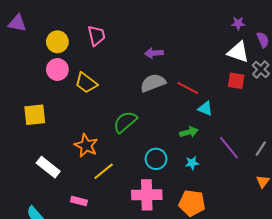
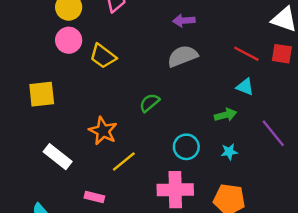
red line: (188, 88) -> (246, 54), moved
green semicircle: (125, 122) -> (150, 103), size x0.7

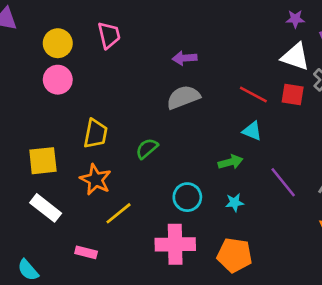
yellow trapezoid: (103, 56) -> (96, 134), moved, turned -116
yellow square: (42, 94) -> (43, 161), moved

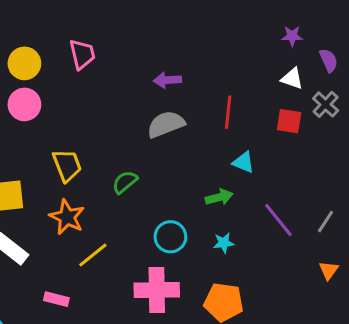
white triangle: (295, 57) -> (292, 79), size x0.7
red line: (253, 95) -> (228, 112), moved, turned 68
yellow trapezoid: (96, 134) -> (67, 165), turned -32

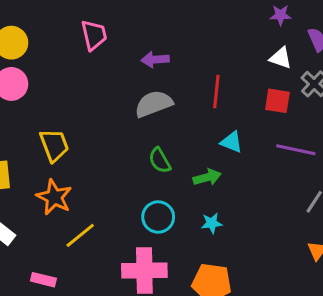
pink trapezoid: (82, 54) -> (94, 35), moved
green semicircle: (125, 182) -> (160, 160), moved, turned -80
purple line: (278, 220) -> (296, 150), moved, turned -39

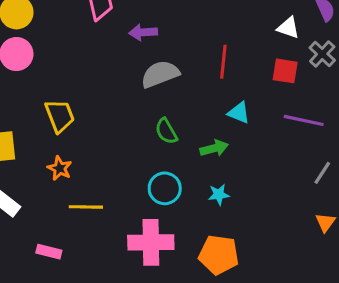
purple arrow: (155, 59) -> (143, 32), moved
orange star: (54, 197) -> (60, 168), size x0.7
yellow line: (80, 235) -> (86, 207), turned 40

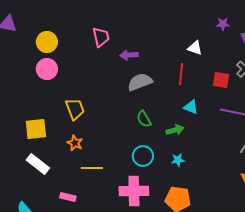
white triangle: (288, 28) -> (195, 48), moved

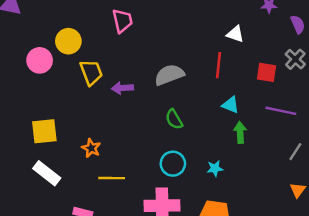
yellow circle: (47, 42) -> (68, 41), moved
purple arrow: (129, 55) -> (122, 88), moved
pink circle: (47, 69) -> (40, 60), moved
yellow trapezoid: (75, 109) -> (91, 72), moved
green arrow: (175, 130) -> (240, 132), moved, turned -78

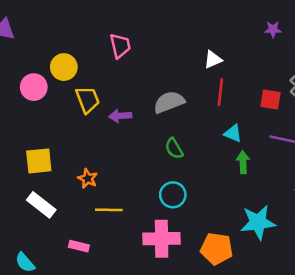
white triangle: (235, 34) -> (213, 60), moved, turned -42
cyan star: (215, 168) -> (258, 222), moved, size x2.0

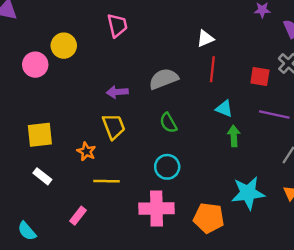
yellow trapezoid: (88, 100) -> (114, 126), moved
white rectangle: (41, 205) -> (42, 176), size x0.7
pink rectangle: (79, 246) -> (78, 216), turned -66

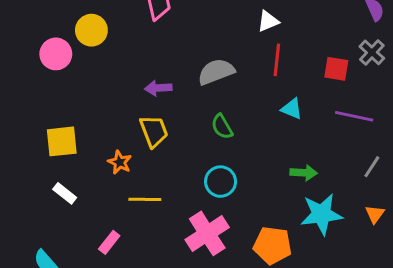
green arrow: (234, 136) -> (304, 173), moved, turned 96
pink cross: (156, 208) -> (207, 233), turned -32

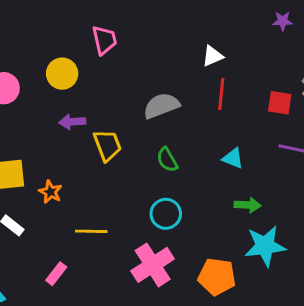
yellow circle: (91, 30) -> (62, 74), moved
purple arrow: (158, 88) -> (72, 122), moved
cyan triangle: (292, 109) -> (233, 158), moved
yellow trapezoid: (154, 131) -> (107, 145), moved
orange star: (120, 162) -> (50, 192), moved

